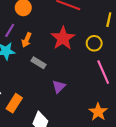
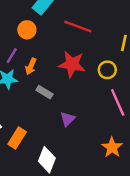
red star: (63, 38) -> (72, 64), turned -30

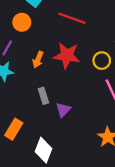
orange arrow: (31, 66) -> (38, 60), moved
gray rectangle: (44, 92) -> (43, 96), moved, turned 42

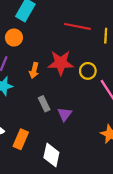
red line: (72, 18) -> (77, 26), moved
yellow circle: (102, 61) -> (88, 71), moved

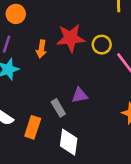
gray rectangle: (44, 104) -> (58, 108), moved
purple triangle: (65, 114) -> (80, 95), turned 48

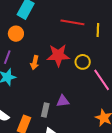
gray rectangle: (58, 108) -> (45, 110), turned 40

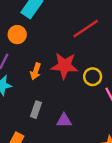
red line: (72, 22) -> (86, 29), turned -50
gray rectangle: (45, 110) -> (36, 110), moved

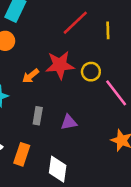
orange arrow: (36, 71) -> (31, 76), turned 42

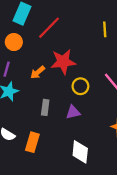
red line: (75, 23) -> (49, 28), moved
yellow circle: (91, 72) -> (80, 86), moved
white diamond: (58, 169) -> (80, 152), moved

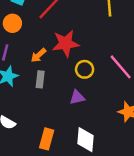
gray rectangle: (45, 107) -> (40, 79), moved
orange rectangle: (32, 142) -> (47, 139), moved

